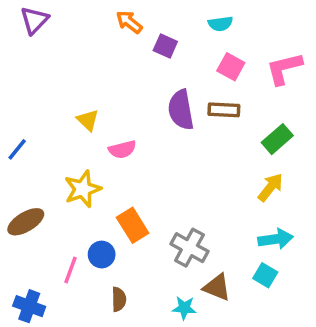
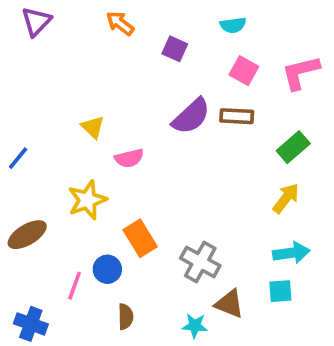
orange arrow: (129, 22) -> (120, 23), moved
purple semicircle: (181, 110) -> (191, 116), turned -123
cyan square: (265, 275) -> (280, 291), turned -35

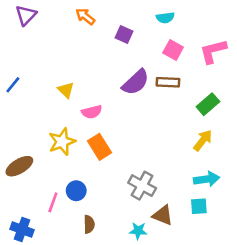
blue line: (18, 158) -> (13, 85), moved
orange rectangle: (140, 238) -> (99, 147), moved

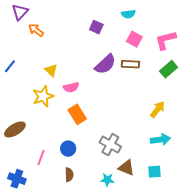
orange arrow: (85, 16) -> (36, 30), moved
green rectangle: (208, 104) -> (169, 69), moved
yellow star: (62, 142) -> (43, 96), moved
blue circle: (76, 191) -> (68, 149), moved
cyan square: (199, 206) -> (155, 172), moved

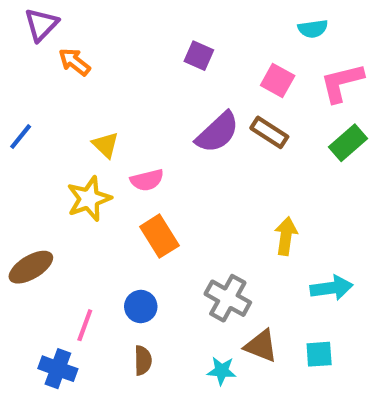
cyan semicircle: (128, 14) -> (313, 29), moved
brown rectangle: (130, 64) -> (269, 132), turned 30
yellow arrow: (158, 109) -> (286, 236), moved, turned -30
blue cross: (17, 179) -> (58, 369), moved

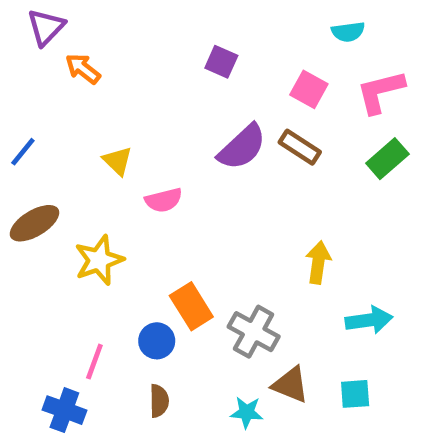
yellow star: (89, 199) -> (99, 260), moved
orange rectangle: (159, 236) -> (191, 306), moved
brown ellipse: (31, 267) -> (34, 223), moved

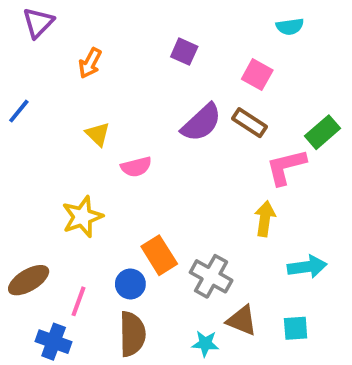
orange arrow: (83, 69) -> (90, 63), moved, turned -100
pink L-shape: (380, 92) -> (286, 167), moved
blue line: (23, 152) -> (19, 111), moved
brown ellipse: (34, 223) -> (29, 280), moved
brown semicircle: (159, 401) -> (132, 334), size x1.6

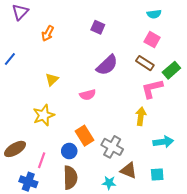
pink square: (257, 75) -> (152, 40), moved
brown rectangle: (249, 123) -> (145, 63), moved
yellow triangle: (98, 134) -> (52, 79), moved, turned 32
pink semicircle: (136, 167) -> (88, 95), moved

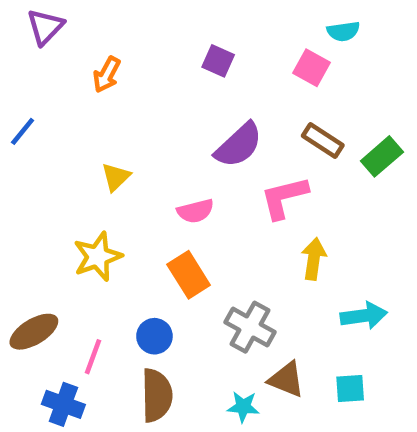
pink square: (152, 40) -> (311, 68), moved
pink L-shape: (152, 89) -> (284, 197), moved
orange rectangle: (85, 136) -> (189, 275), moved

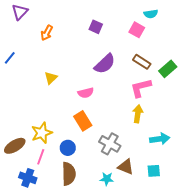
pink L-shape: (284, 197) -> (141, 88), moved
yellow star: (98, 257) -> (42, 133), moved

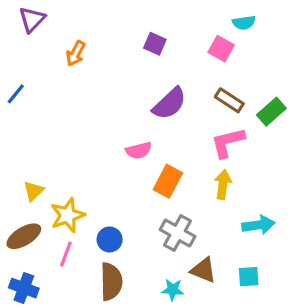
yellow triangle: (51, 78) -> (34, 191), moved
orange rectangle: (83, 121) -> (168, 181), moved, turned 60
blue cross: (28, 178) -> (24, 288), moved

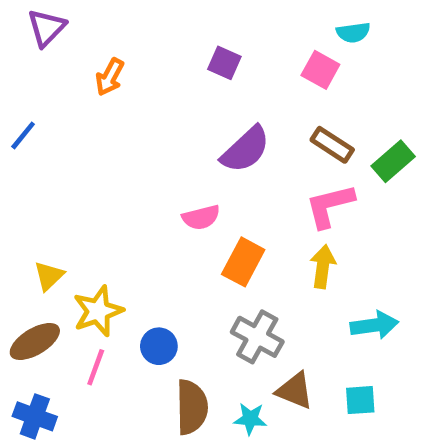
brown semicircle: (111, 282) -> (192, 407), moved

